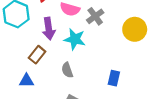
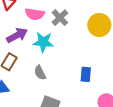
purple arrow: (49, 29) -> (17, 35), turned -102

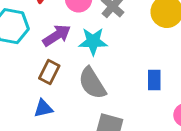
gray semicircle: (40, 73) -> (92, 83), size x1.6

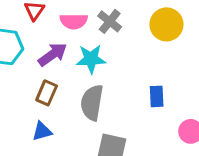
gray semicircle: (92, 83) -> (92, 103), turned 44

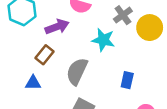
gray cross: (110, 21) -> (123, 15), moved
cyan star: (91, 59) -> (103, 40), moved

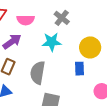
yellow circle: (150, 28) -> (90, 47), moved

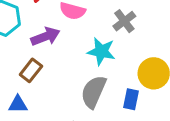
gray semicircle: (38, 73) -> (94, 92), moved

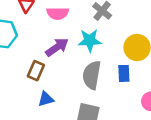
purple arrow: (45, 36) -> (57, 47), moved
blue triangle: (18, 104) -> (46, 99), moved

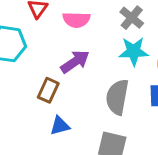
cyan star: (90, 40) -> (134, 51), moved

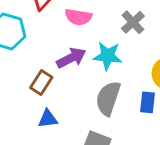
cyan star: (134, 51) -> (108, 56), moved

